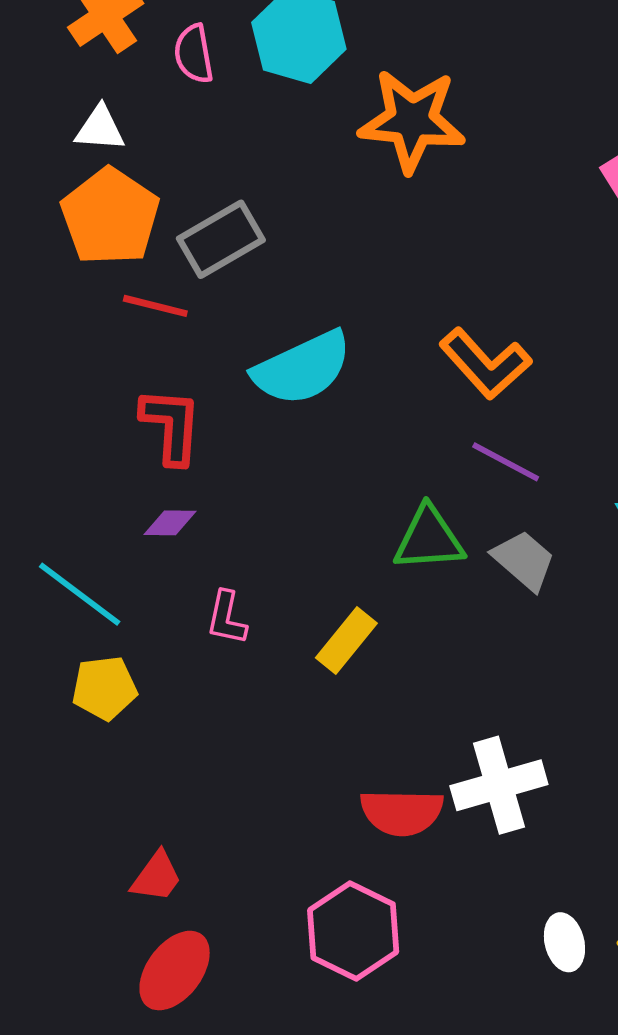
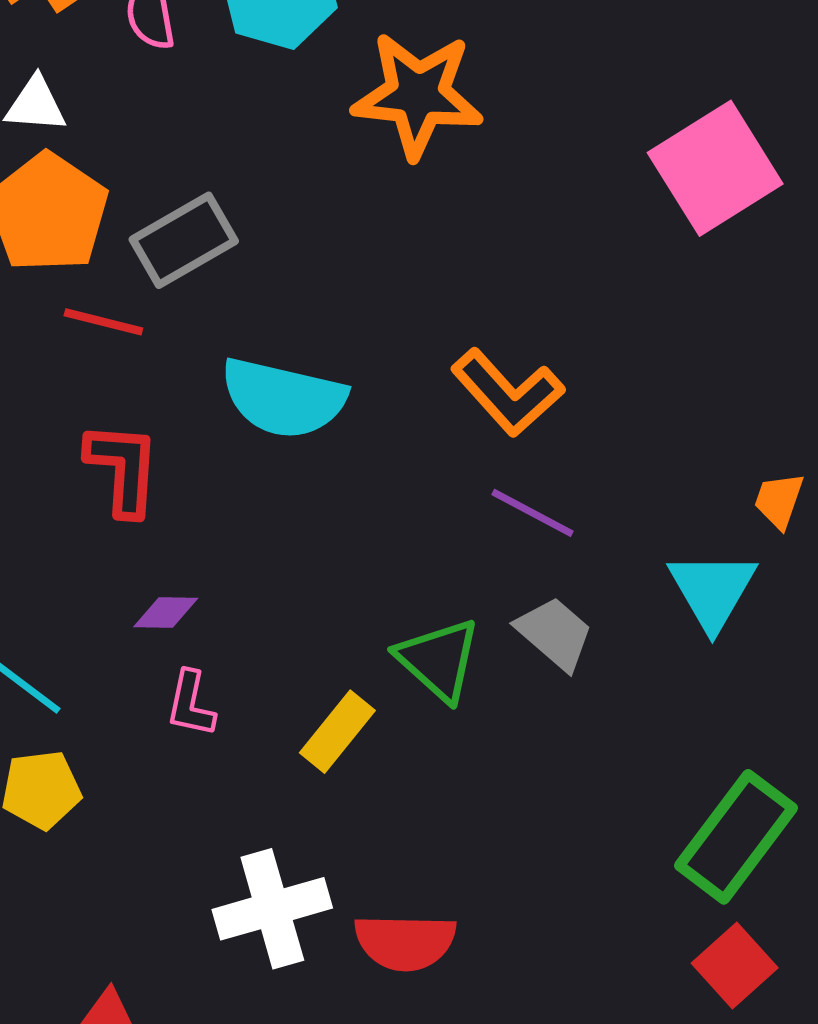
cyan semicircle: (302, 368) -> (283, 398), turned 38
purple diamond: (170, 523) -> (166, 613), moved
green triangle: (429, 539) -> (438, 660), moved, turned 46
white cross: (499, 785) -> (272, 909), moved

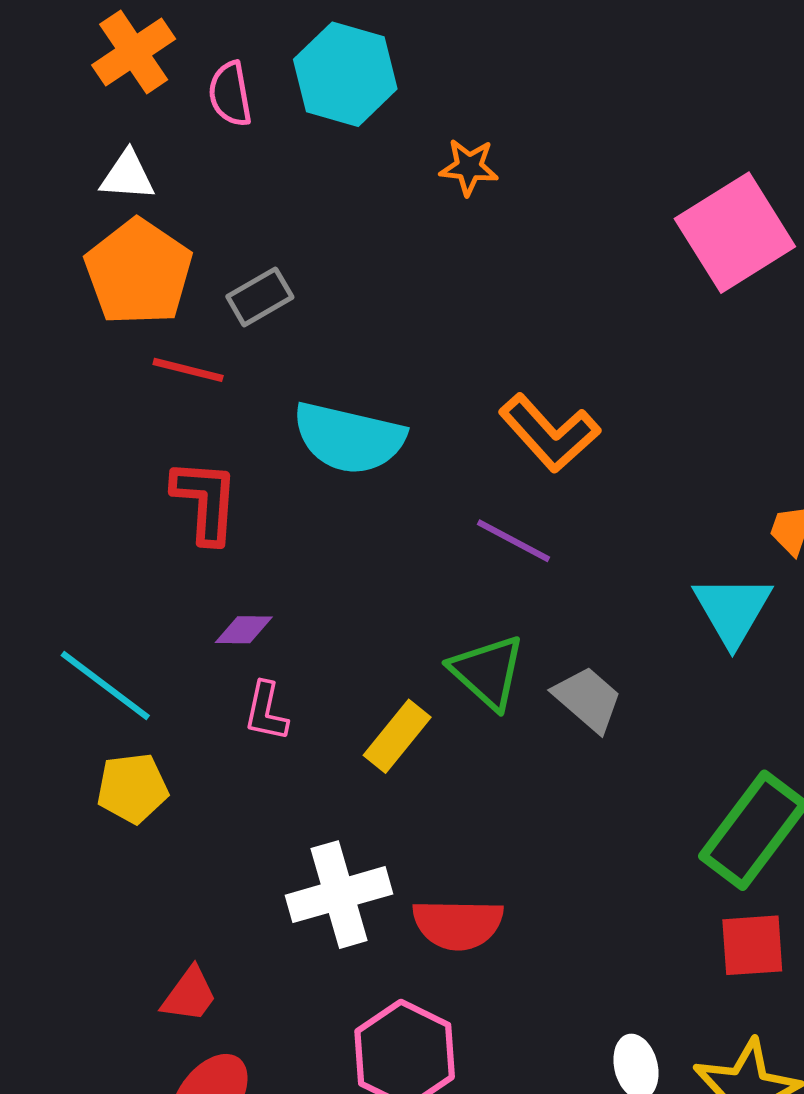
orange star: (418, 95) -> (469, 167), size x0.5
gray rectangle: (184, 240) -> (260, 297), size x0.7
purple line: (533, 513) -> (513, 541), moved
gray trapezoid: (555, 633) -> (588, 699), moved
red square: (735, 966) -> (752, 945), turned 38

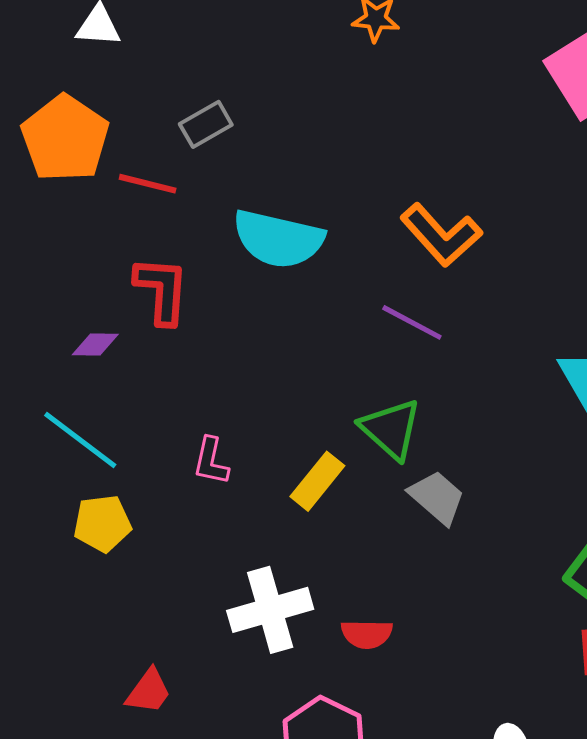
orange pentagon: (139, 272) -> (65, 138), moved
purple diamond: (244, 630) -> (95, 345), moved
gray trapezoid: (588, 699) -> (437, 497), moved
red semicircle: (458, 924) -> (367, 634), size x0.7

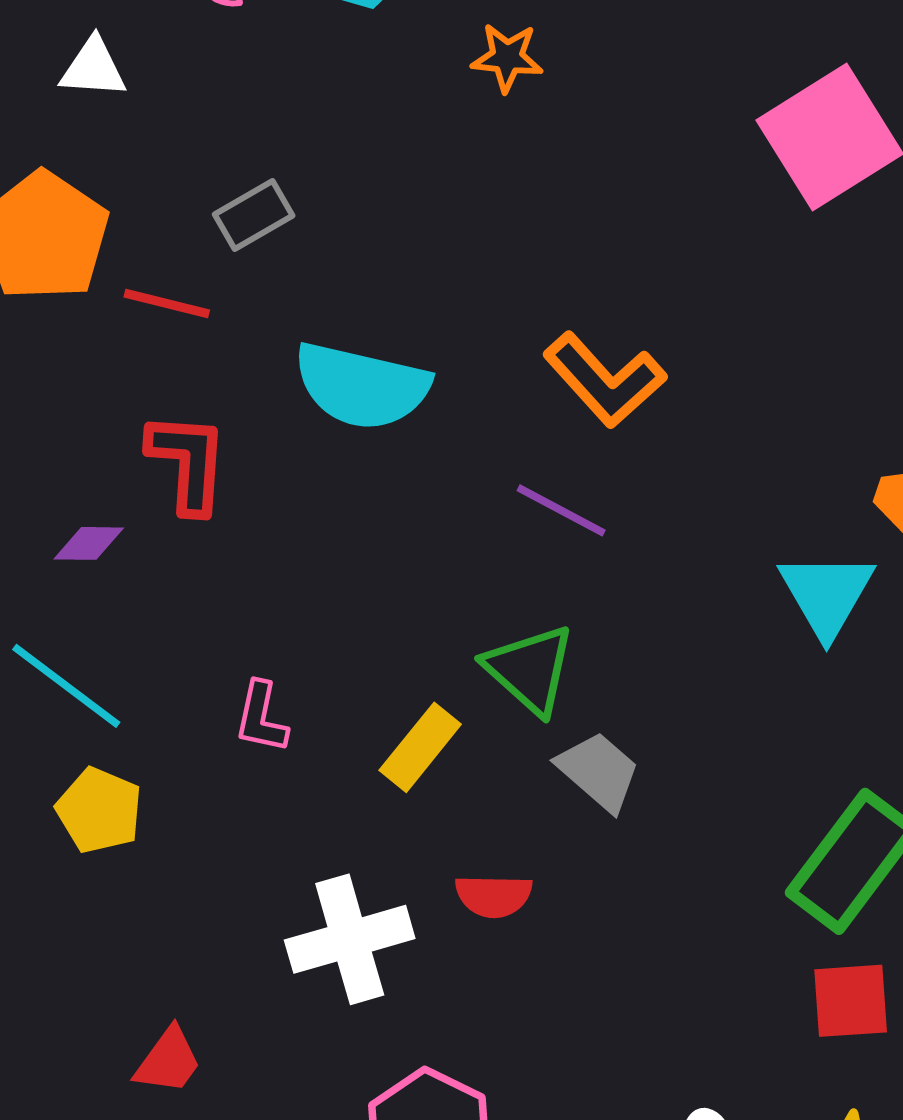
yellow pentagon: (102, 523) -> (99, 810), turned 30
red semicircle: (367, 634) -> (494, 896), moved

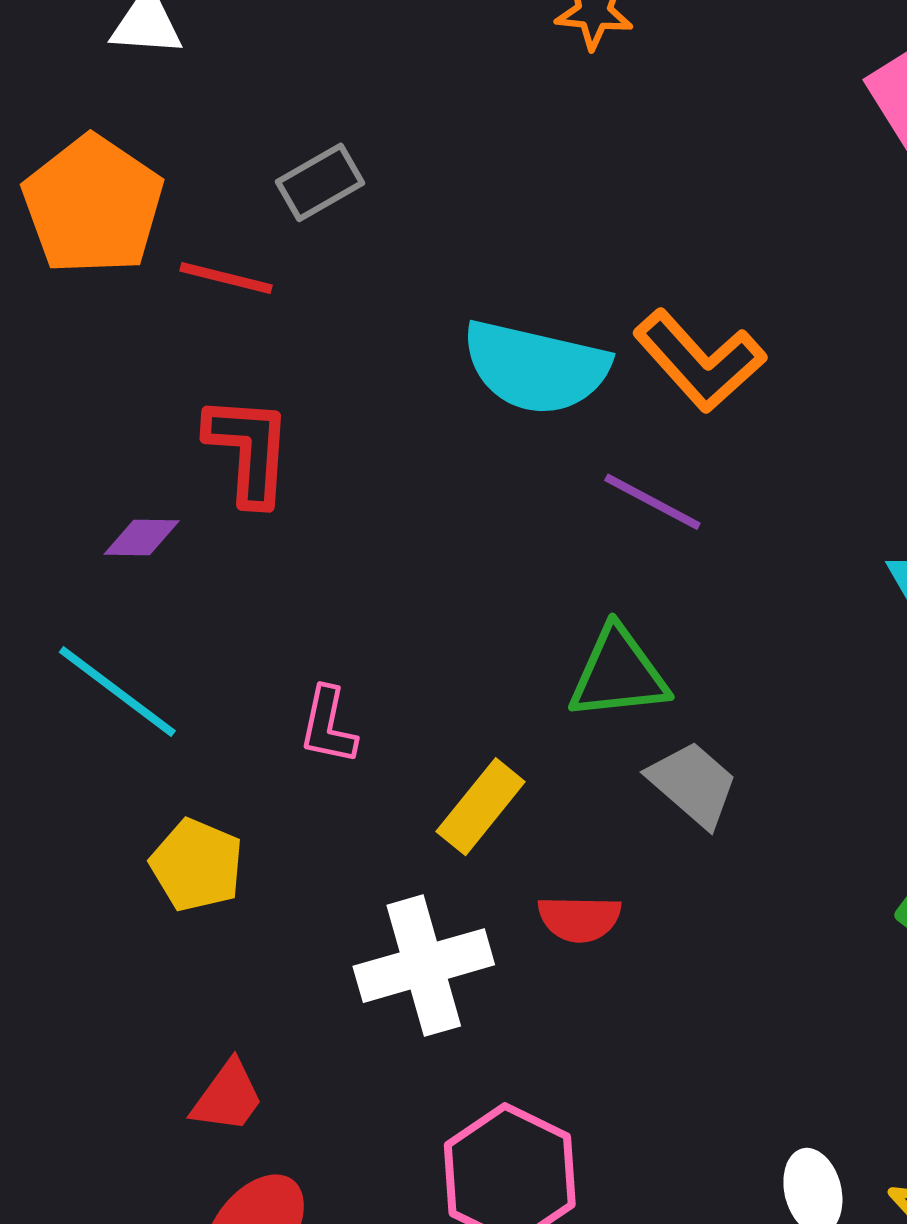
cyan semicircle: (362, 386) -> (536, 367), moved
green triangle: (530, 669) -> (618, 674), turned -48
yellow rectangle: (420, 747) -> (481, 807), moved
yellow pentagon: (99, 810) -> (197, 865), moved

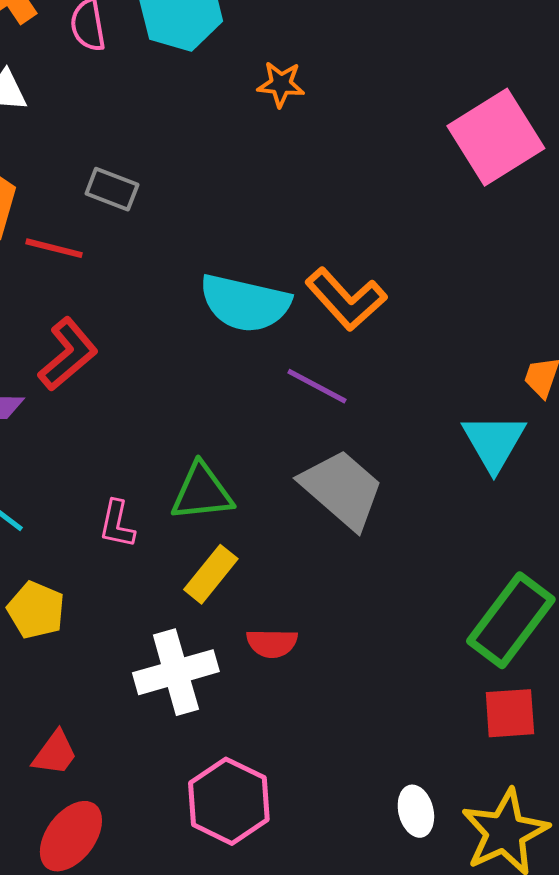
gray rectangle: (320, 182) -> (112, 189), turned 51
red L-shape: (249, 450) -> (68, 354), turned 46
green triangle: (618, 674) -> (202, 492), moved
gray trapezoid: (693, 784) -> (342, 489), moved, size x1.5

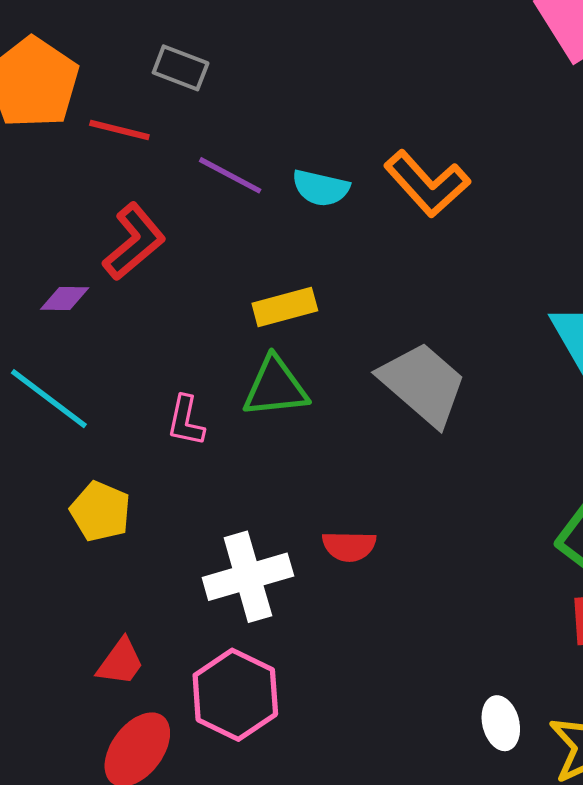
cyan semicircle: (245, 303) -> (321, 188), size x0.6
purple line: (317, 386) -> (230, 175), moved
yellow rectangle: (211, 574) -> (285, 307), moved, turned 36
pink hexagon: (229, 801) -> (235, 695), moved

